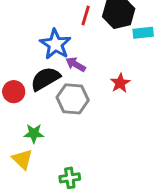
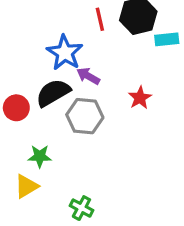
red line: (86, 15) -> (100, 19), turned -30
yellow triangle: (22, 159) -> (26, 186), turned 45
green cross: (70, 178) -> (81, 208), turned 36

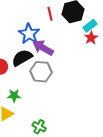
cyan rectangle: (167, 39) -> (90, 26), turned -32
purple arrow: (88, 76) -> (43, 48), size x1.5
red star: (140, 98) -> (91, 38), moved

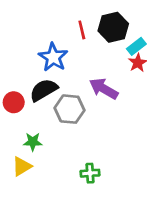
purple arrow: (43, 48) -> (104, 89), moved
green cross: (39, 127) -> (90, 173), moved, turned -32

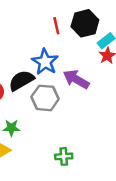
blue star: (53, 57) -> (45, 62), moved

